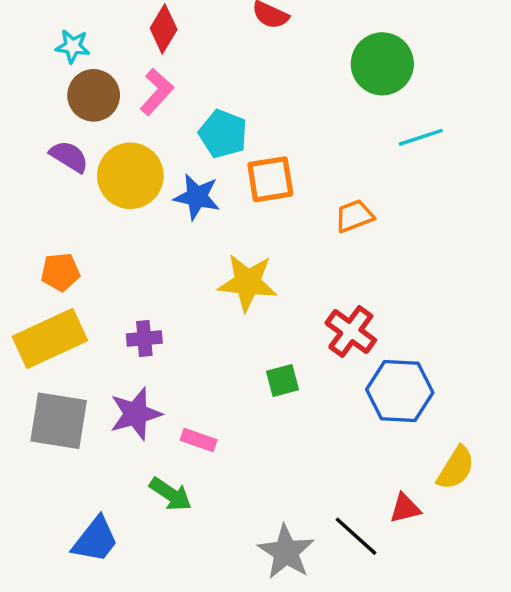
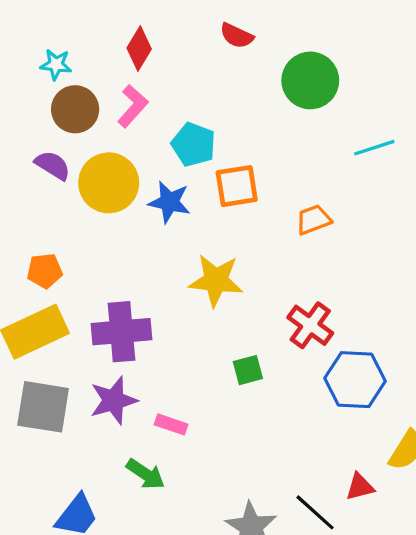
green circle: (382, 64) -> (310, 80), moved
purple cross: (144, 339) -> (121, 332), size x1.8

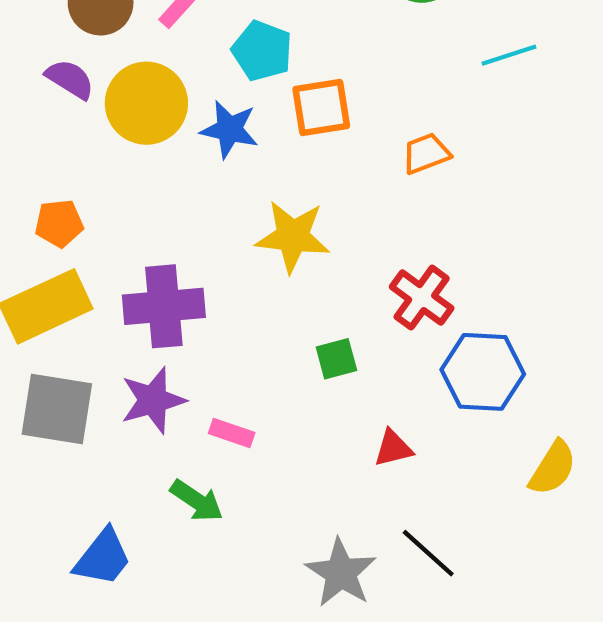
red triangle: (360, 487) -> (393, 448), moved

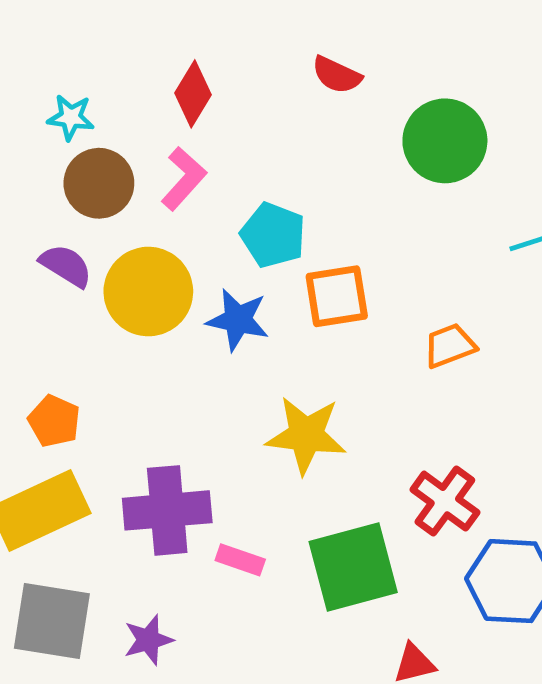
orange pentagon: (59, 223) -> (54, 421), turned 30
green square: (336, 359) -> (353, 567), size x2.0
purple star: (153, 400) -> (148, 640), moved, size x0.7
pink rectangle: (232, 433) -> (240, 560), moved

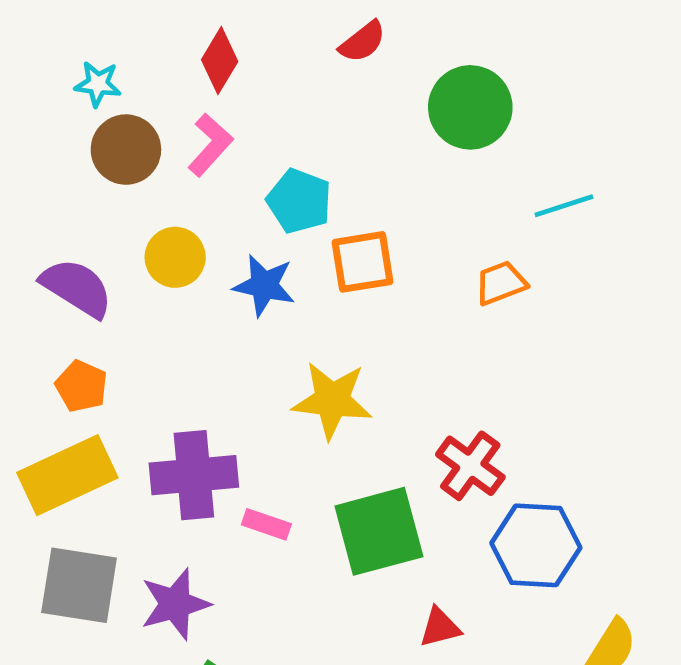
red semicircle: (337, 75) -> (363, 42), turned -63
purple semicircle: (66, 266) -> (77, 288), moved, size x1.4
yellow circle: (148, 292) -> (175, 257), size x0.7
orange trapezoid: (450, 346) -> (501, 283), moved
purple star: (148, 640) -> (175, 604), size x1.4

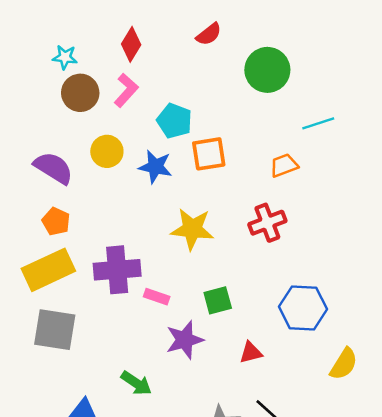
red cross: (470, 466) -> (267, 223), moved, turned 33
green square: (379, 531) -> (218, 300), size x0.6
purple star: (175, 604) -> (185, 340), moved

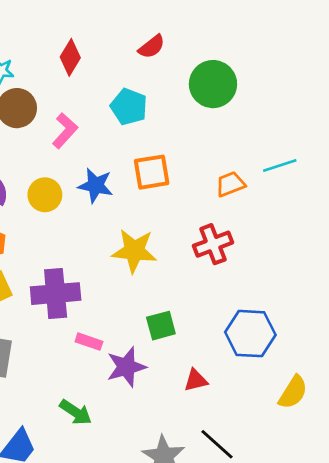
pink L-shape: (126, 90) -> (65, 131), moved
cyan pentagon: (174, 121) -> (129, 107), moved
cyan line: (318, 123) -> (280, 165), moved
yellow circle: (107, 151) -> (45, 195), moved
pink rectangle: (157, 297) -> (89, 342), moved

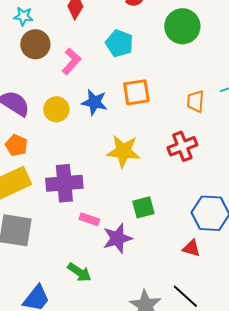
orange trapezoid: (230, 184) -> (195, 101), turned -65
red triangle: (196, 380) -> (191, 248), moved, turned 30

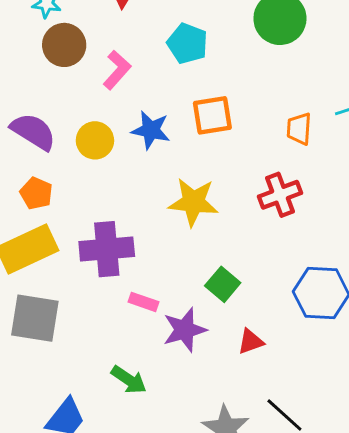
green square: (143, 207) -> (223, 284), turned -35
red triangle: (191, 248) -> (251, 342), moved, turned -36

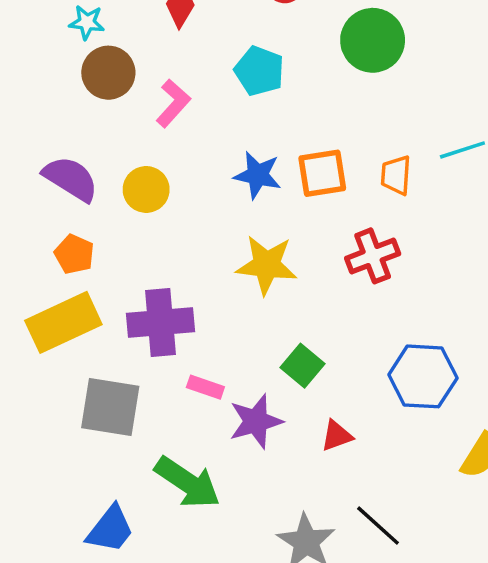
orange square: (212, 115) -> (322, 173), moved
blue star: (151, 130) -> (258, 175), moved
gray square: (35, 318) -> (110, 407), moved
green arrow: (129, 380) -> (187, 482), size x1.5

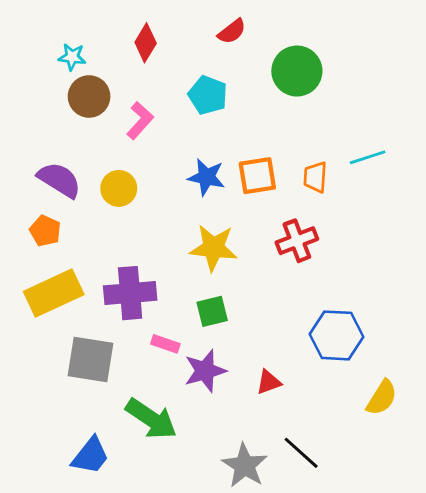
orange pentagon: (74, 254) -> (45, 231), moved
green square: (303, 366) -> (212, 311), moved, turned 36

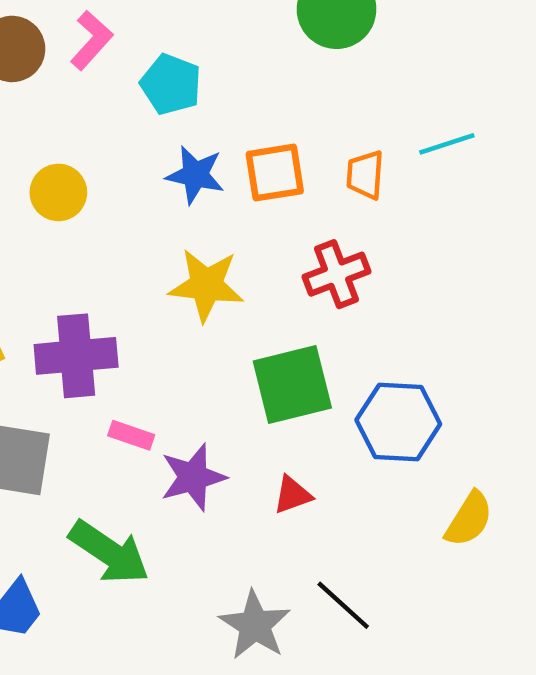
cyan pentagon: (208, 95) -> (171, 84), moved
pink L-shape: (140, 121) -> (91, 40), moved
green square: (212, 311) -> (292, 384), moved, size x1.6

